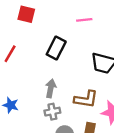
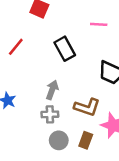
black rectangle: (56, 48) -> (65, 49), turned -65

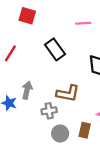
gray arrow: (52, 90) -> (27, 90), moved
brown L-shape: (87, 107) -> (68, 93), moved

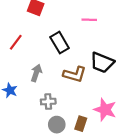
gray arrow: (27, 90) -> (36, 73), moved
brown L-shape: (68, 93) -> (75, 74), moved

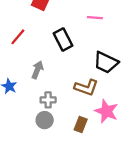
brown L-shape: (75, 74) -> (86, 87), moved
gray circle: (57, 125) -> (45, 120), moved

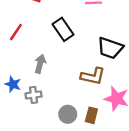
gray cross: (48, 100) -> (34, 95), moved
gray circle: (45, 120) -> (68, 114), moved

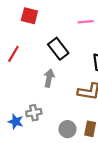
gray arrow: (40, 64) -> (49, 78), moved
blue star: (13, 84) -> (16, 122), moved

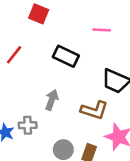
black rectangle: (58, 49) -> (66, 56), turned -35
gray arrow: (49, 78) -> (52, 100), moved

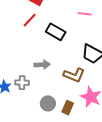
red line: (14, 55) -> (30, 20), moved
gray arrow: (52, 100) -> (42, 65), turned 63

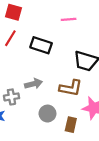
gray cross: (22, 83) -> (11, 97), moved
gray circle: (48, 103) -> (47, 114), moved

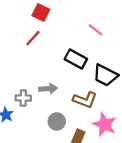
pink line: (69, 19) -> (95, 30), turned 32
black rectangle: (41, 45) -> (76, 59), moved

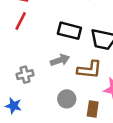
gray arrow: (48, 89) -> (60, 60), moved
gray cross: (23, 98) -> (25, 75), moved

